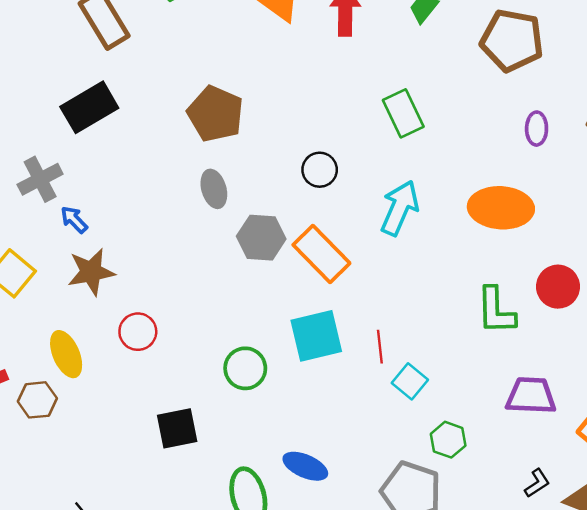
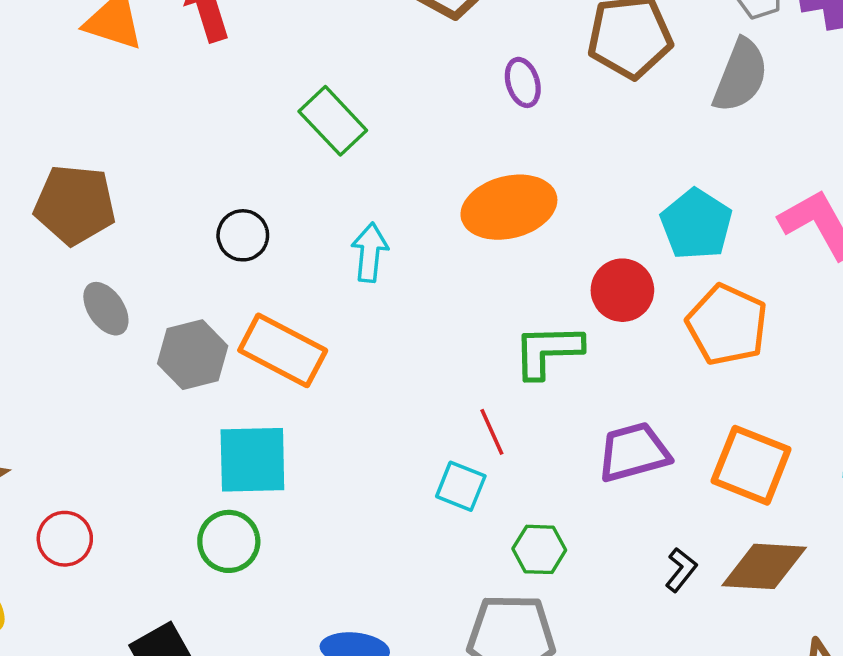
cyan arrow: (400, 208) -> (370, 252), size x0.7
green L-shape: (496, 311) -> (548, 351), turned 108
cyan square: (316, 336) -> (252, 460), moved, turned 30
red line: (380, 347) -> (492, 432), moved

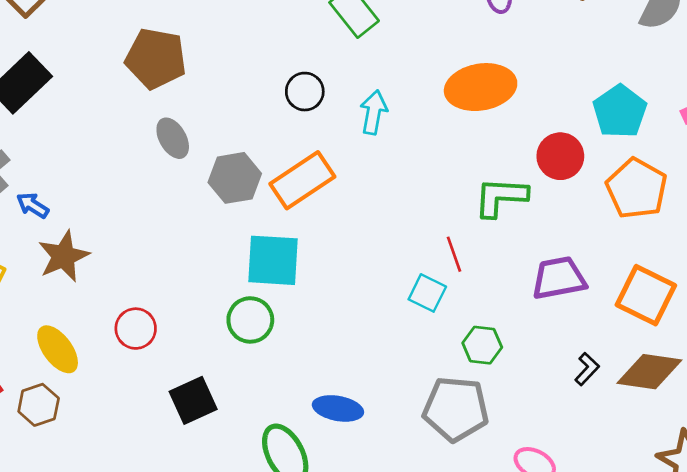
black circle: (243, 235) -> (305, 92), moved
orange rectangle: (283, 350) -> (302, 180), turned -66
red circle: (65, 539) -> (136, 329), moved

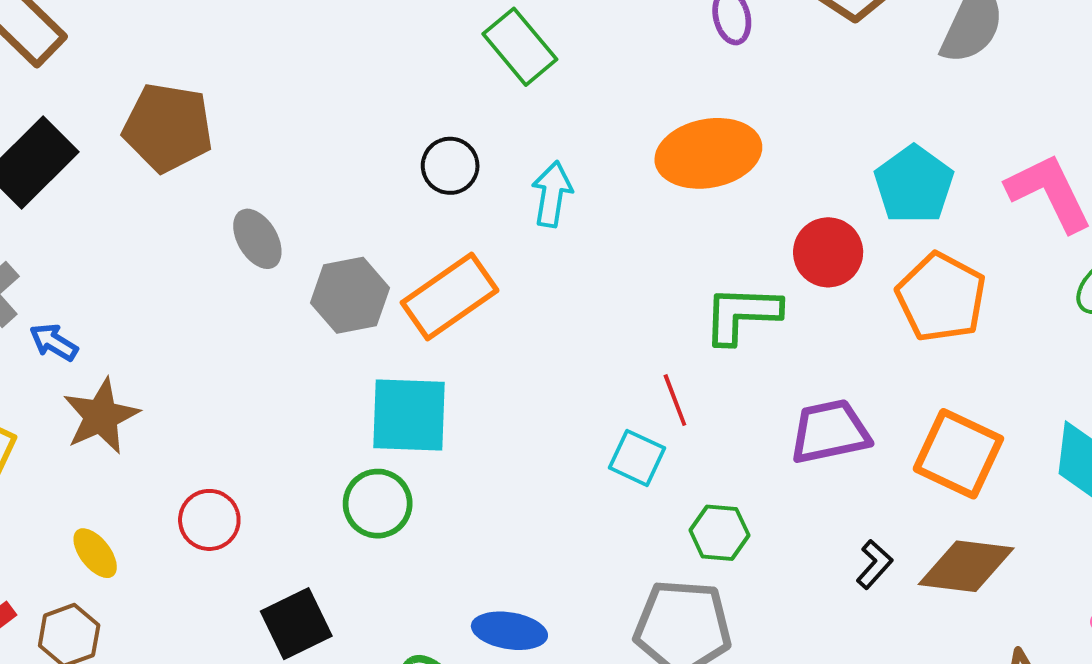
brown pentagon: (156, 59) -> (168, 128), moved
yellow ellipse: (58, 349) -> (95, 553), size x0.7

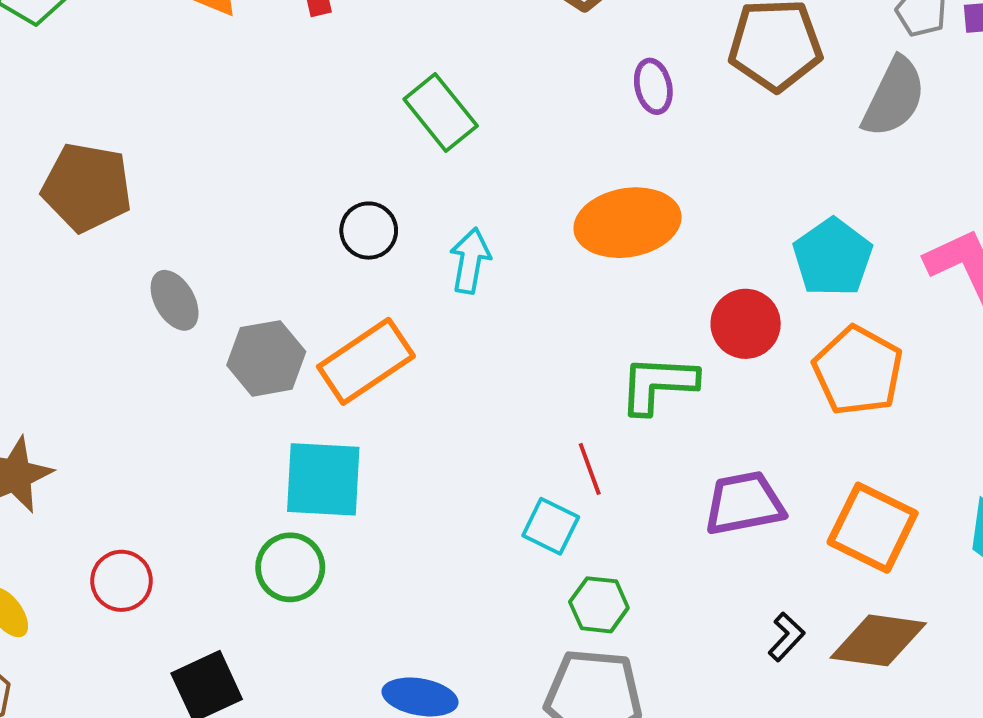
green hexagon: (719, 533) -> (599, 605), moved

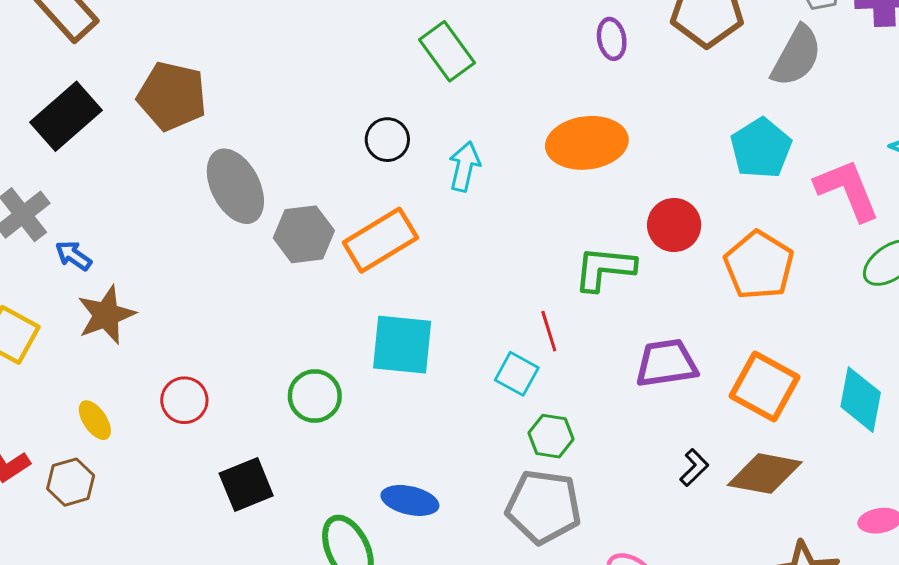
cyan pentagon: (833, 257) -> (761, 148), moved
gray ellipse: (175, 300) -> (235, 186), size x1.6
cyan square: (323, 479) -> (402, 345), moved

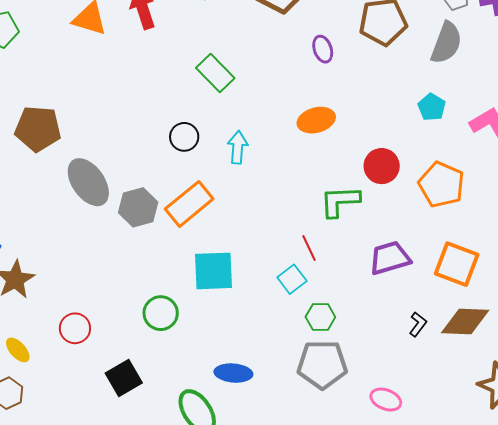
orange ellipse: (587, 143) -> (316, 120), size x0.7
cyan pentagon: (761, 148) -> (432, 107), size x0.7
cyan square: (517, 374) -> (292, 279), turned 32

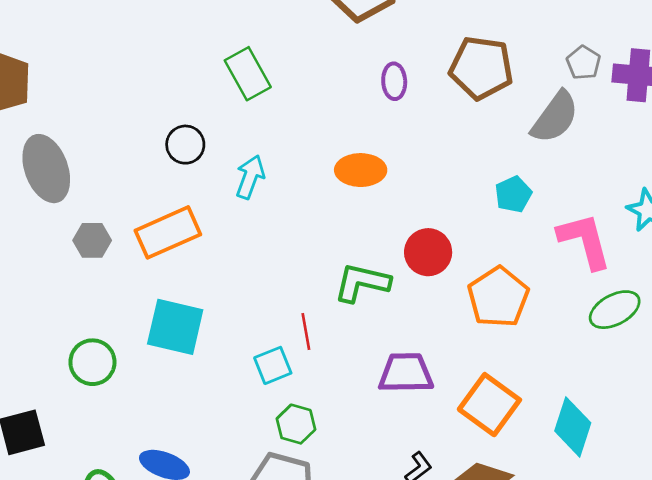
gray hexagon: (138, 207) -> (92, 240), moved, size x0.7

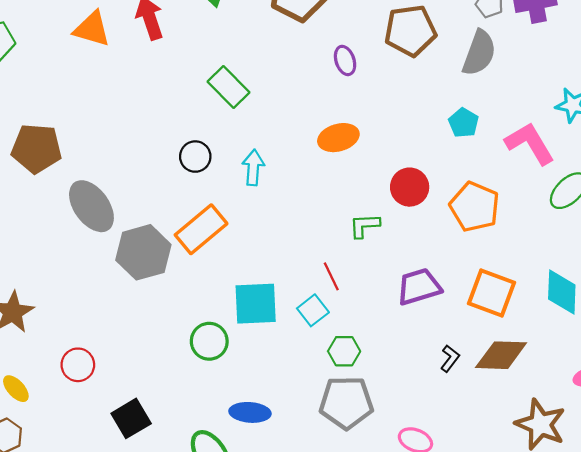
gray hexagon: (92, 240) -> (143, 252), size x1.8
green L-shape: (362, 283) -> (364, 226), size x0.7
cyan square: (175, 327) -> (256, 304), moved
green circle: (92, 362) -> (209, 341), moved

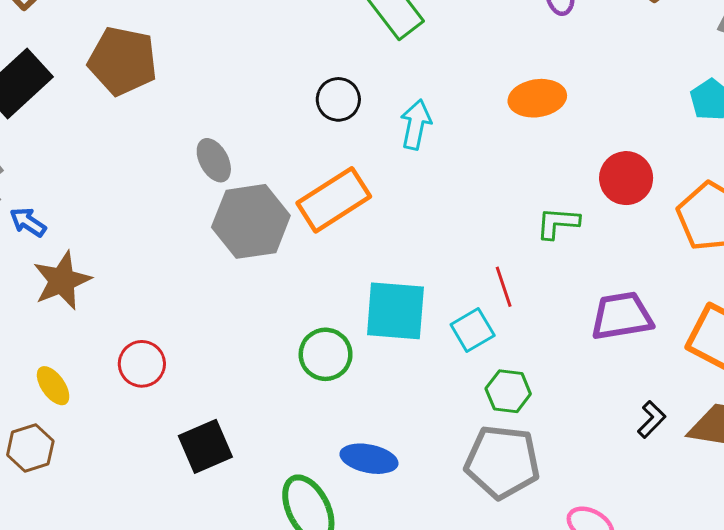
gray ellipse: (91, 206) -> (214, 160), moved, size x0.6

